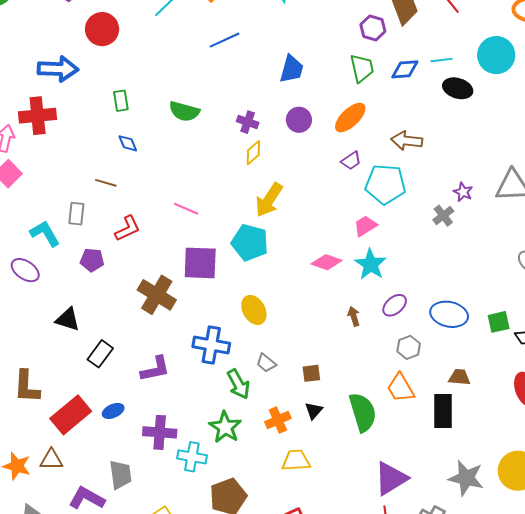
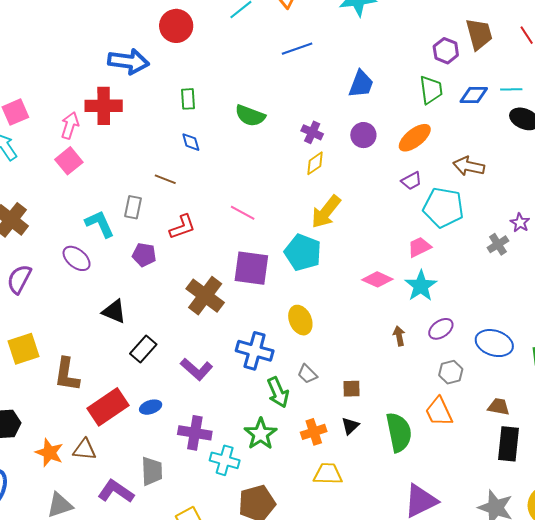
purple L-shape: (155, 369) -> (197, 369), turned 48
black rectangle: (443, 411) -> (508, 444), moved

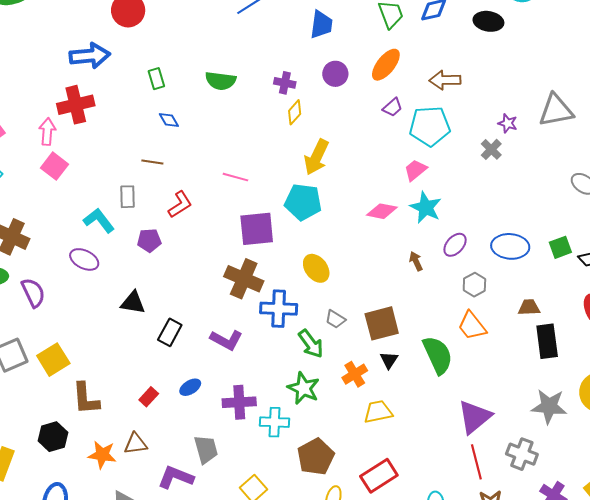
purple semicircle: (19, 279) -> (33, 293), turned 140
brown cross: (205, 296) -> (244, 279), moved
brown L-shape: (67, 374) -> (86, 399), moved
brown square: (352, 389) -> (382, 323), size x1.8
red rectangle: (108, 407) -> (149, 397), size x0.5

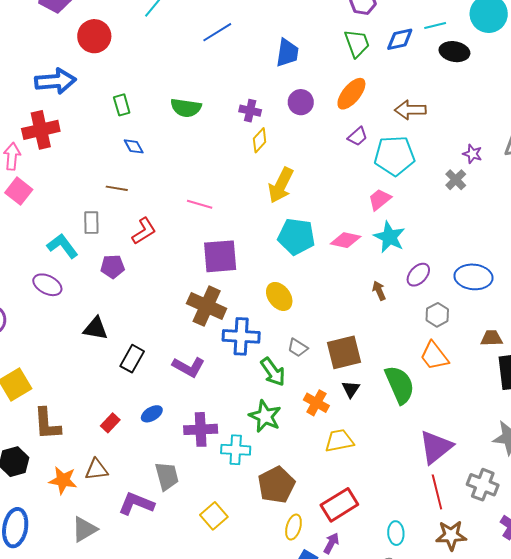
cyan pentagon: (303, 202) -> (296, 237), moved
orange cross: (355, 374) -> (316, 403), turned -30

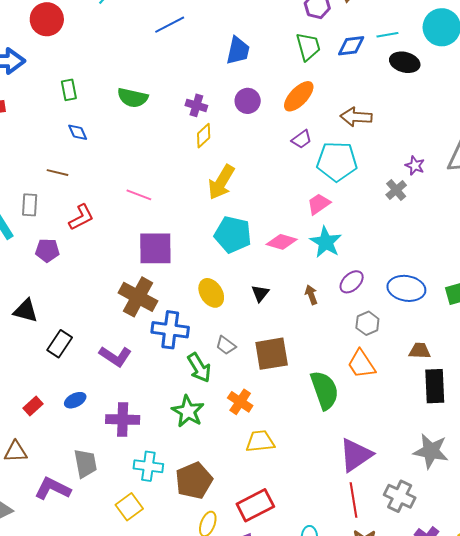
black triangle: (351, 389) -> (260, 293), moved
cyan cross: (236, 450) -> (148, 466), moved

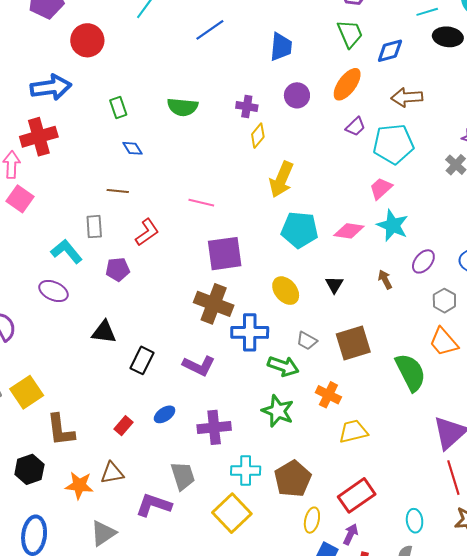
blue diamond: (351, 46) -> (390, 51), moved
green arrow: (199, 368) -> (283, 366), turned -32
yellow square: (129, 507) -> (232, 513), size x1.4

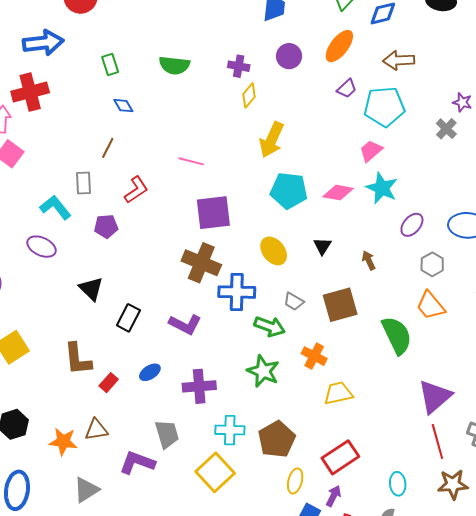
brown line: (118, 191) -> (108, 148), turned -70
brown arrow: (385, 279) -> (369, 260), moved
black triangle: (104, 332) -> (91, 289), turned 36
brown L-shape: (61, 430) -> (78, 359), moved

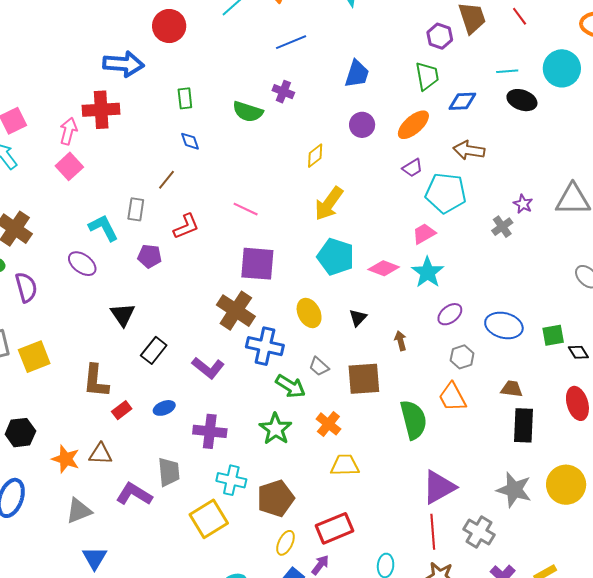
purple cross: (239, 66) -> (283, 92), moved

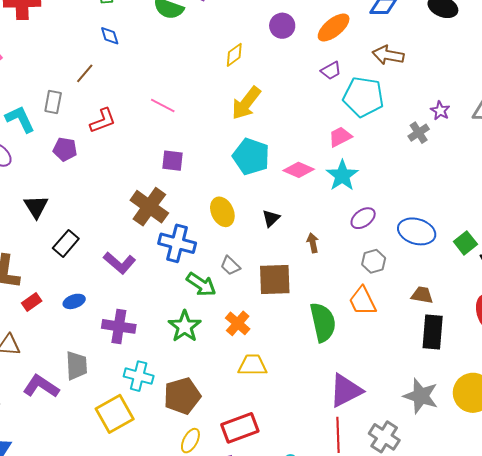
purple square: (257, 264) -> (173, 161), size x0.6
green square: (553, 335) -> (465, 243), turned -30

